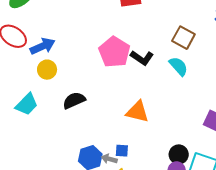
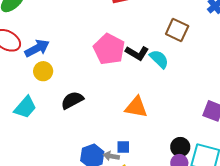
cyan semicircle: (179, 66) -> (159, 59), moved

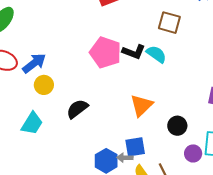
orange triangle: (136, 107) -> (142, 105), turned -45
blue square: (123, 147) -> (135, 147), size x1.5
black circle: (180, 147) -> (177, 126), moved

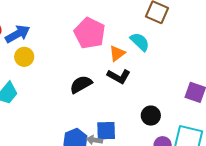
black L-shape: (134, 52) -> (119, 76), moved
orange triangle: (142, 105) -> (117, 53), moved, size x0.7
black semicircle: (77, 109) -> (81, 84), moved

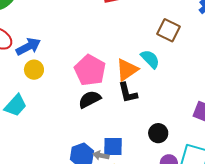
pink pentagon: (90, 33) -> (90, 70), moved
orange triangle: (117, 53) -> (127, 70), size x1.4
black L-shape: (119, 76) -> (128, 93), turned 45

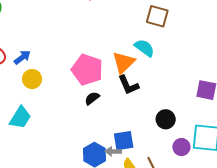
blue arrow: (28, 47) -> (22, 57), size x0.7
black semicircle: (90, 99) -> (92, 98), size x0.7

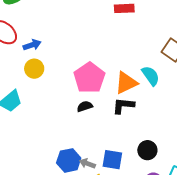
black L-shape: (128, 85) -> (123, 106), turned 100
blue square: (124, 141) -> (112, 160), moved

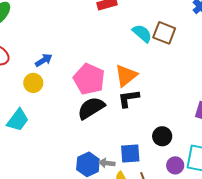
blue arrow: (32, 45) -> (44, 60), moved
cyan semicircle: (151, 76) -> (142, 33), moved
black semicircle: (85, 106) -> (91, 108), size x1.8

